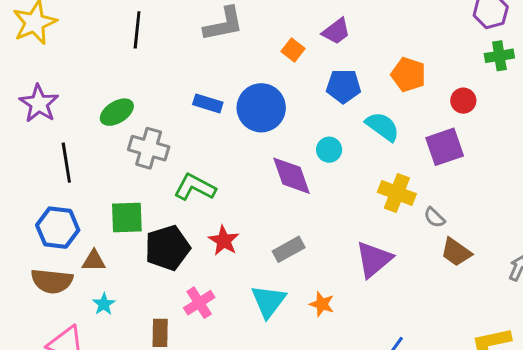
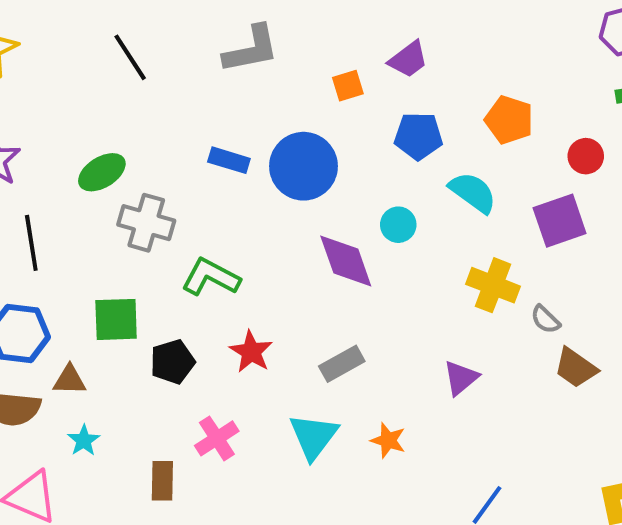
black line: (137, 30) -> (130, 57), turned -39
orange square: (293, 50) -> (348, 86), turned 35
black pentagon: (167, 248) -> (172, 362), size x0.7
purple triangle: (374, 259) -> (461, 378), size x0.7

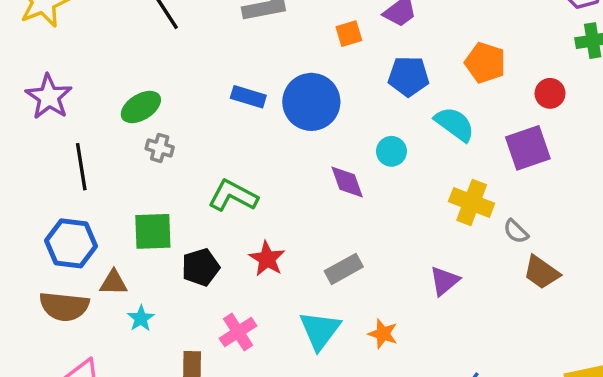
gray cross: (146, 223) -> (160, 148), moved, size x0.6
purple diamond: (346, 261) -> (347, 182), size x0.7
cyan star: (84, 440) -> (141, 318), moved

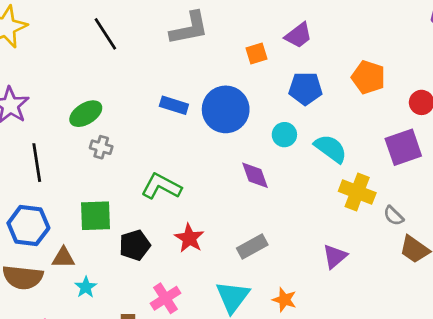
cyan semicircle: (455, 124) -> (331, 149), moved
cyan circle: (391, 151) -> (284, 135), moved

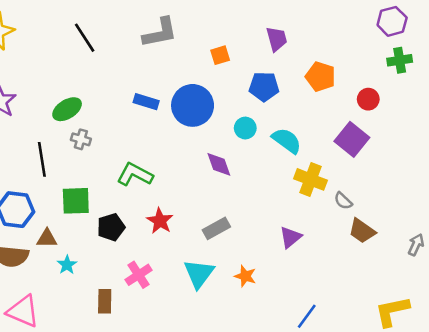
purple trapezoid: (298, 35) -> (277, 39), moved, turned -68
purple square: (403, 147) -> (352, 139), turned -32
black line: (37, 163) -> (42, 159), moved

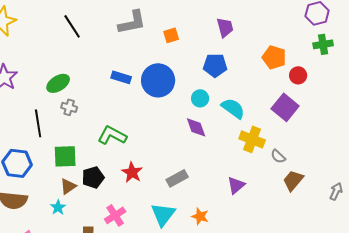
orange square: (220, 55) -> (171, 35), moved
orange pentagon: (321, 77) -> (274, 57), moved
purple diamond: (219, 164) -> (196, 127), moved
brown trapezoid: (362, 231) -> (293, 180), turned 95
brown triangle: (47, 238) -> (68, 186), moved, turned -36

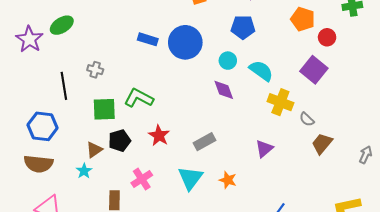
green ellipse: (58, 83) -> (62, 25), moved
green square: (65, 156) -> (104, 109), moved

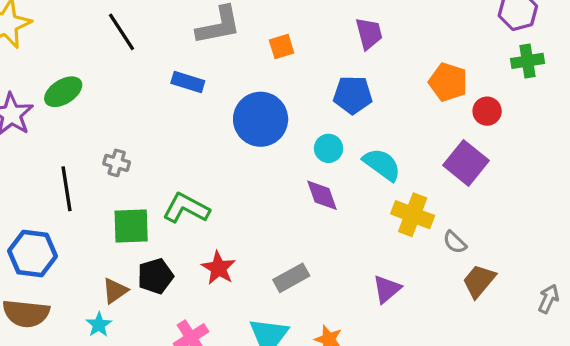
blue rectangle: (148, 39) -> (188, 82), moved

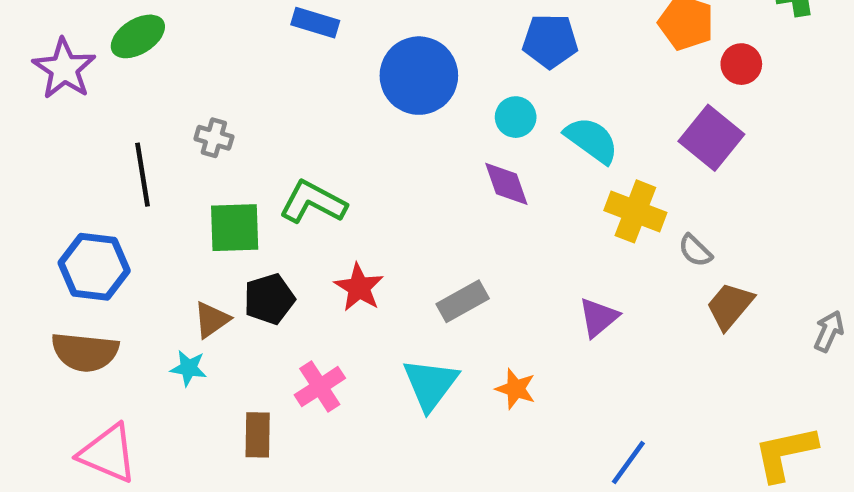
cyan star: (99, 325) -> (189, 368), turned -30

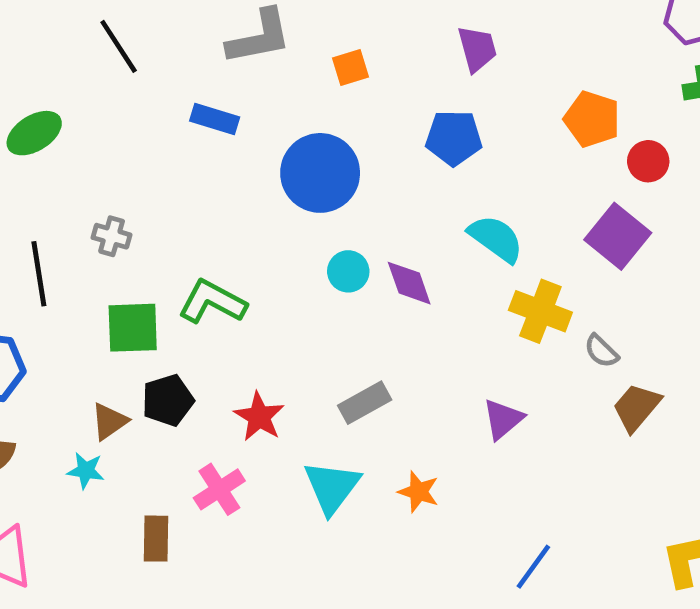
cyan circle: (516, 117) -> (348, 271), moved
red star: (359, 287) -> (259, 417), moved

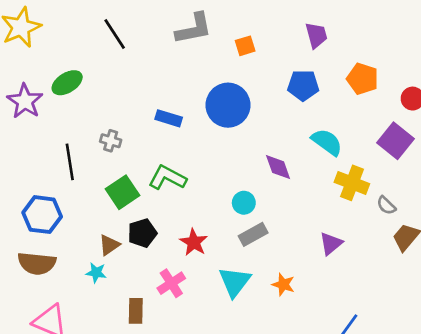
blue rectangle: (215, 119) -> (169, 118), moved
orange pentagon: (592, 119) -> (363, 79), moved
cyan circle: (348, 271) -> (244, 203), moved
green square: (133, 328) -> (122, 192), turned -32

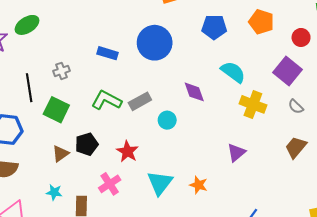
gray cross: (111, 141) -> (62, 71), turned -35
green square: (122, 192) -> (56, 110), moved, turned -30
gray semicircle: (386, 205) -> (296, 107), moved
gray rectangle: (253, 234) -> (140, 101), moved
cyan star: (96, 273) -> (54, 192), moved

